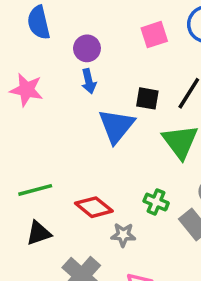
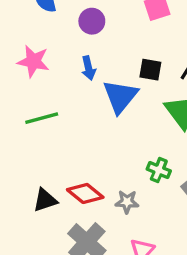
blue arrow: (89, 81) -> (89, 68), moved
green line: (35, 190) -> (42, 118), moved
red diamond: (94, 207) -> (85, 193), moved

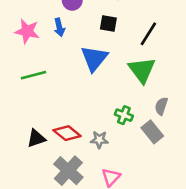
blue arrow: (89, 68) -> (59, 27), moved
black square: (150, 70) -> (108, 24), moved

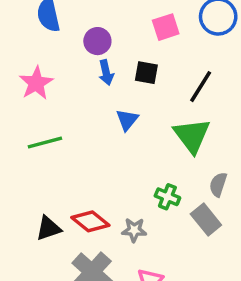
blue arrow: (59, 27) -> (106, 73), moved
pink star: (27, 31) -> (36, 83), turned 30
blue triangle: (94, 58) -> (127, 120), size x0.6

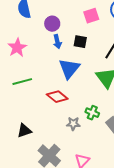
blue triangle: (127, 120) -> (69, 69), size x1.6
red diamond: (90, 221) -> (57, 97), moved
gray star: (134, 230) -> (73, 124), moved

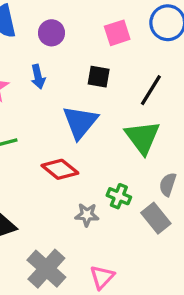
purple circle: (52, 24) -> (51, 33), moved
blue arrow: (57, 42) -> (38, 77), moved

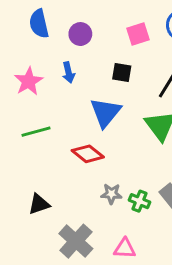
green cross: (119, 196) -> (140, 201), moved
pink triangle: (102, 277) -> (125, 248), turned 50

